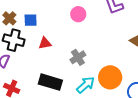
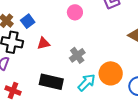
blue square: (31, 20) -> (28, 21), turned -32

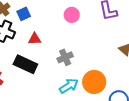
black rectangle: (51, 82) -> (25, 64), moved

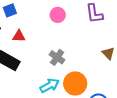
gray cross: (65, 57) -> (57, 57), moved, turned -35

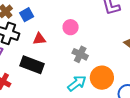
pink circle: (58, 15) -> (71, 27), moved

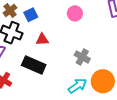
pink circle: (71, 27) -> (75, 13), moved

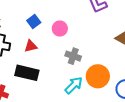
pink circle: (75, 13) -> (60, 29), moved
blue square: (31, 15) -> (34, 22), moved

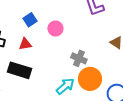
gray cross: (73, 56) -> (79, 58), moved

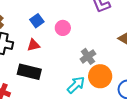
gray cross: (79, 58) -> (88, 56), turned 35

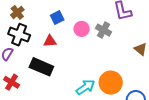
gray cross: (88, 56) -> (104, 30), moved, turned -35

